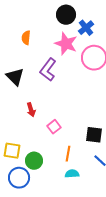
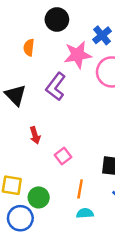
black circle: (66, 15) -> (57, 20), moved
pink star: (66, 44) -> (78, 55), turned -30

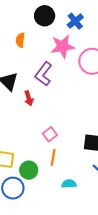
blue cross: (102, 35) -> (75, 21), moved
red arrow: (35, 135) -> (29, 98), moved
orange line: (80, 189) -> (53, 157), moved

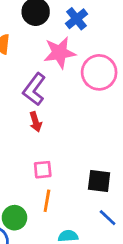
red arrow: (29, 98) -> (36, 122), moved
pink square: (50, 134) -> (43, 170), turned 32

